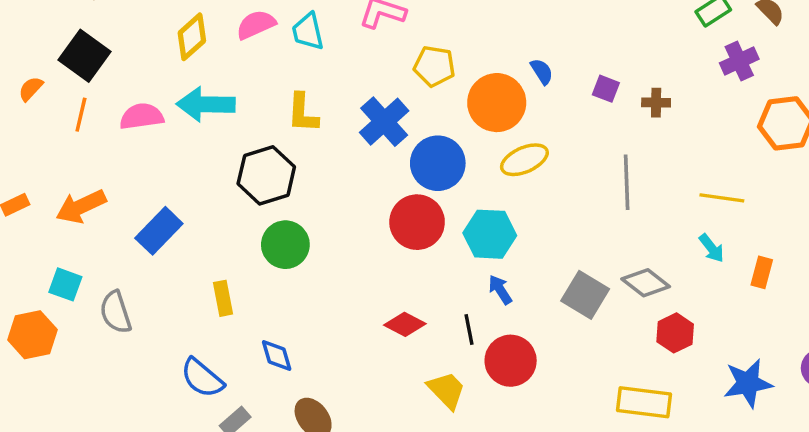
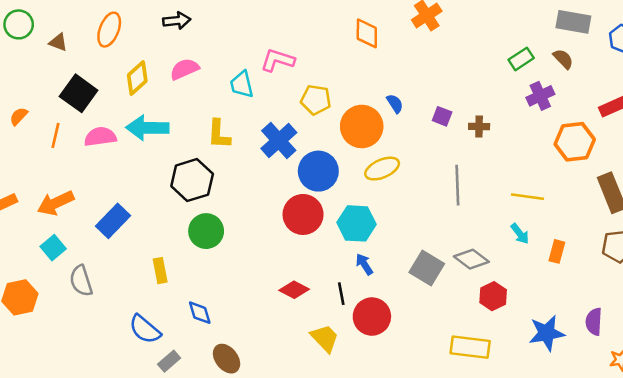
cyan trapezoid: (308, 32) -> (242, 84), moved
black square: (84, 56) -> (79, 93), moved
cyan square: (65, 284) -> (53, 248), moved, turned 30

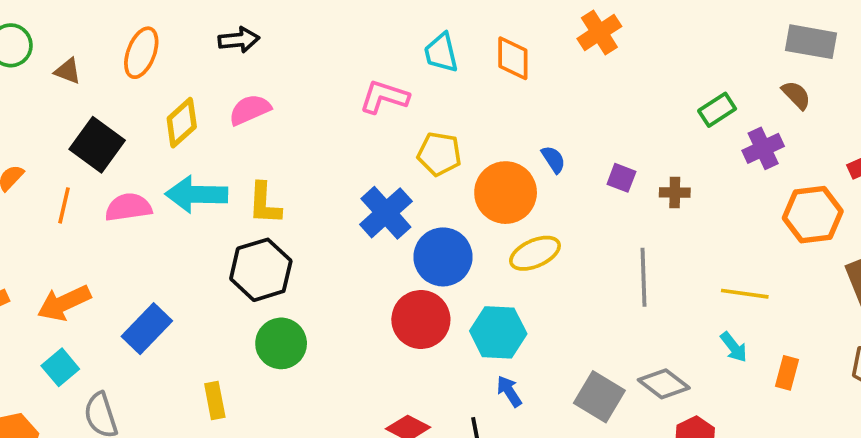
green rectangle: (521, 59) -> (717, 110), moved
cyan trapezoid: (242, 84) -> (441, 53), moved
yellow L-shape: (219, 134) -> (265, 204), moved

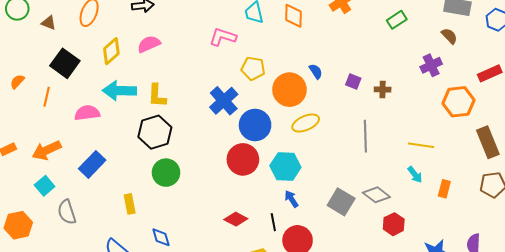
green rectangle: (717, 110) -> (397, 20), moved
pink semicircle: (128, 207) -> (87, 113), moved

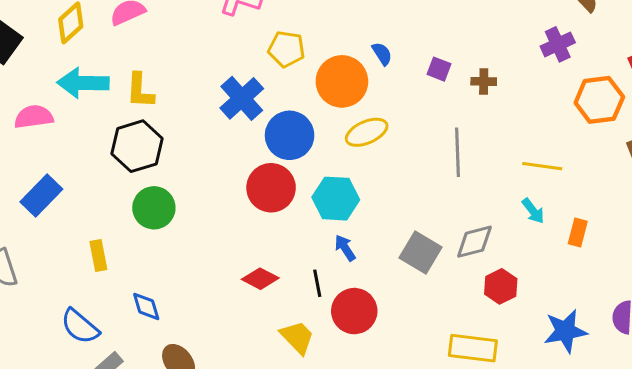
gray diamond: (376, 195) -> (474, 242), turned -52

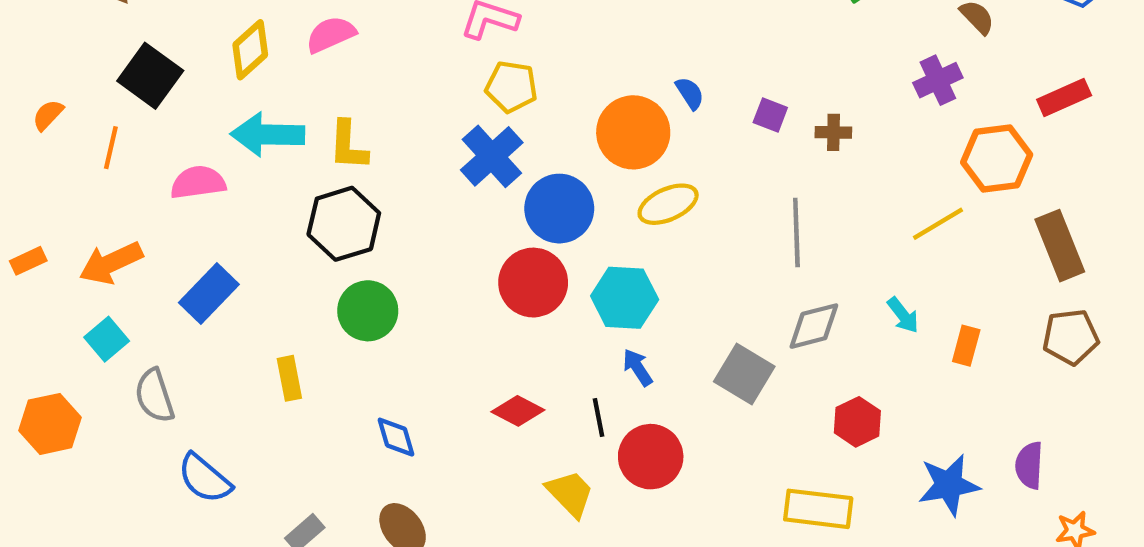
yellow pentagon: (286, 49) -> (511, 87), moved
yellow line: (542, 166) -> (938, 224), moved, turned -39
gray diamond: (474, 242) -> (814, 326), moved
blue diamond: (146, 306) -> (396, 437), moved
blue semicircle: (80, 326) -> (205, 478), moved

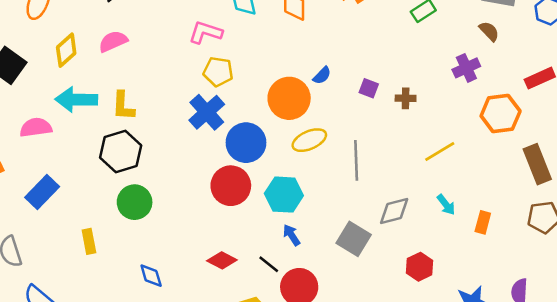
blue semicircle: (690, 93) -> (322, 76), turned 78
yellow line: (938, 224) -> (440, 151), moved
gray line: (796, 232) -> (356, 160), moved
black line: (598, 417) -> (269, 264), turned -40

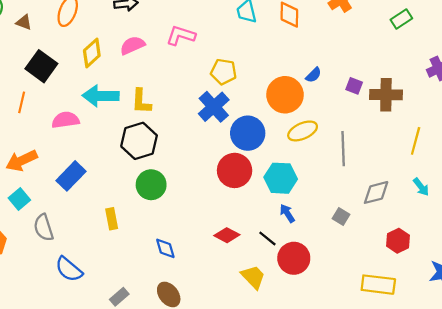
pink L-shape: (205, 32) -> (181, 35), moved
brown cross: (406, 98) -> (386, 95), size x1.8
yellow line: (440, 151) -> (416, 141), turned -44
gray square: (354, 239) -> (341, 217), size x0.6

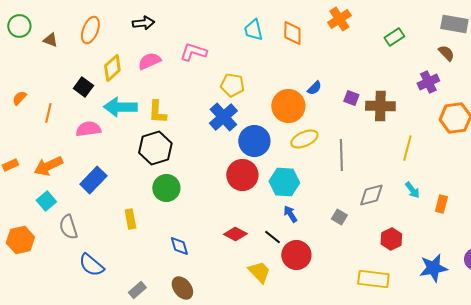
black square: (41, 66) -> (83, 87), moved, size x0.7

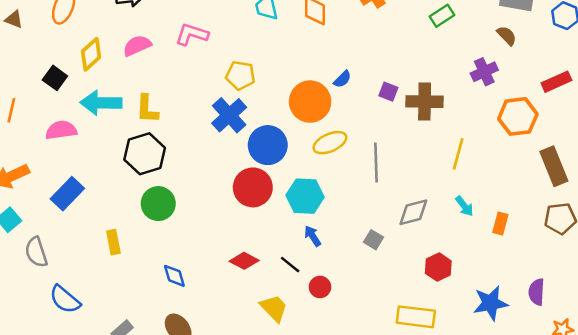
red circle: (296, 255) -> (320, 287), size x0.6

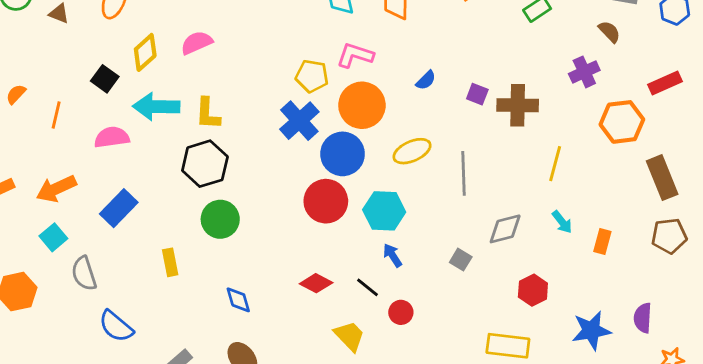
pink L-shape: (192, 34) -> (355, 55), moved
orange circle: (310, 102) -> (362, 105), moved

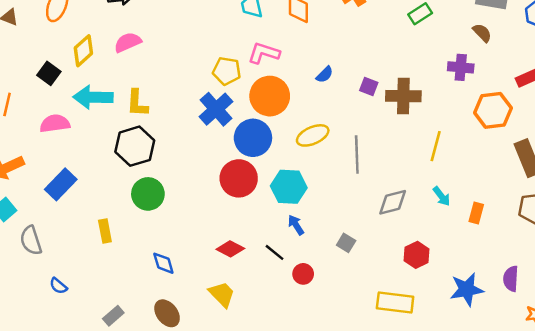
purple cross: (584, 72) -> (461, 67), turned 30
gray square: (461, 260) -> (346, 243), moved
blue semicircle: (116, 326) -> (58, 286), size x0.6
yellow trapezoid: (349, 336) -> (222, 294), moved

